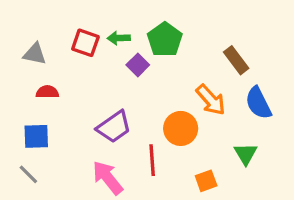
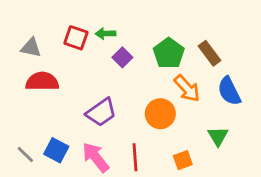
green pentagon: (165, 40) -> (169, 53), moved
red semicircle: (47, 92) -> (42, 81), size x1.6
blue square: (36, 136) -> (56, 150), moved, turned 30
red line: (152, 160) -> (135, 157), moved

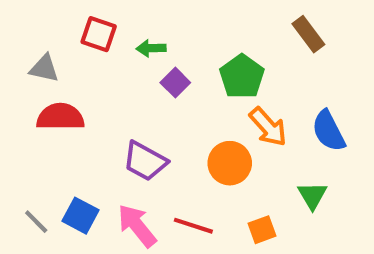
red square: (76, 38) -> (99, 34), moved
brown rectangle: (210, 53) -> (308, 34), moved
purple trapezoid: (101, 112) -> (145, 161), turned 64
red line: (135, 157) -> (193, 226), turned -68

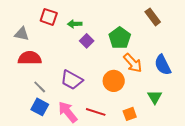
gray line: (36, 222) -> (40, 87), moved

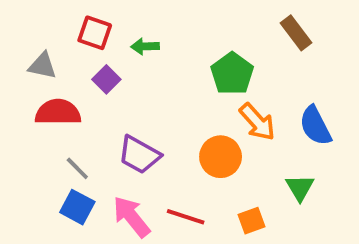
purple square: (87, 41) -> (106, 79), moved

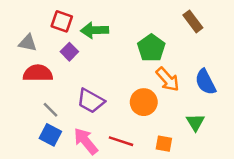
green arrow: (145, 46) -> (95, 30), size x1.5
orange square: (251, 221) -> (164, 144), turned 30

